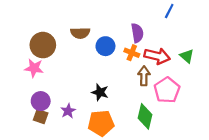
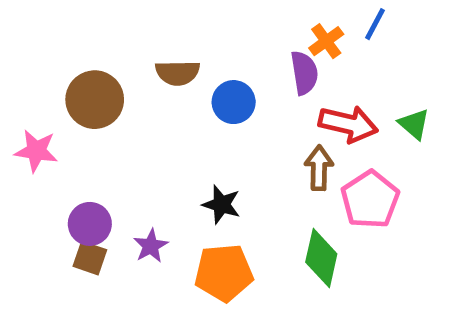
orange cross: (132, 53) -> (326, 41), moved, turned 32
pink star: (34, 68) -> (36, 151), moved

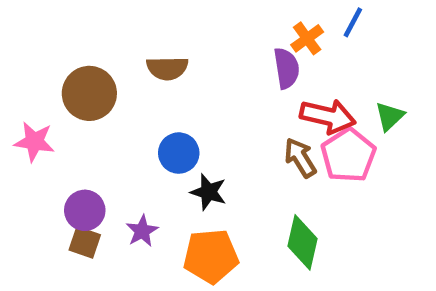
blue circle: (234, 102) -> (179, 153), moved
green triangle: (414, 124) -> (390, 116), turned 36
brown arrow: (319, 168) -> (300, 158), turned -33
pink pentagon: (370, 200) -> (348, 155), moved

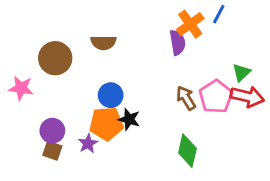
orange cross: (307, 38) -> (190, 24), size x1.4
red arrow: (328, 116) -> (247, 97), moved
orange pentagon: (211, 256) -> (106, 124), moved

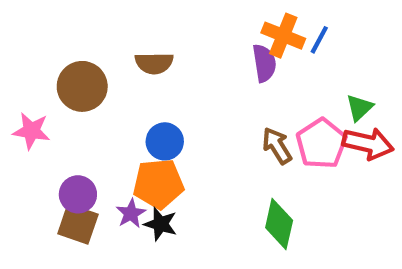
blue line: (219, 14) -> (319, 40), moved
orange cross: (190, 24) -> (283, 36), turned -32
black star: (129, 119) -> (161, 224), moved
brown square: (52, 151) -> (78, 224), size x1.4

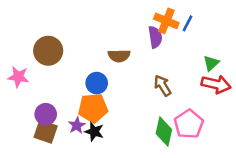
brown semicircle: (154, 63) -> (119, 56), moved
pink pentagon: (321, 144) -> (189, 124), moved

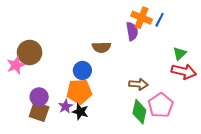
brown circle: (48, 51) -> (30, 53), moved
pink star: (18, 77) -> (16, 65), turned -30
brown arrow: (163, 86) -> (138, 84), moved, turned 126

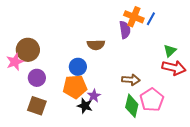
purple circle: (39, 97) -> (37, 78), moved
purple star: (65, 106) -> (94, 96), moved
black star: (80, 112) -> (85, 106), moved

